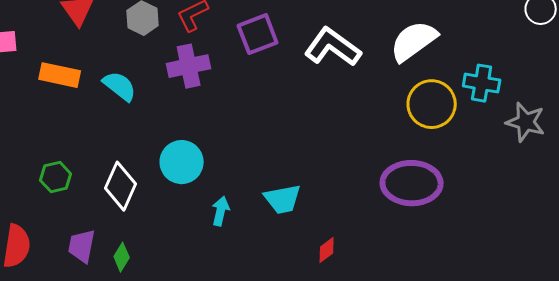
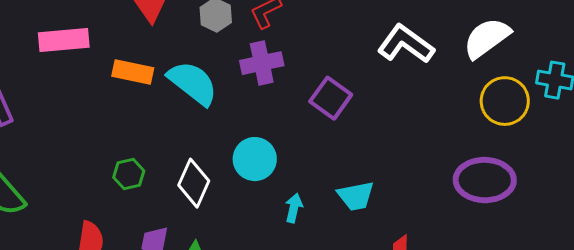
purple square: (258, 34) -> (331, 98), moved, turned -33
cyan semicircle: (120, 86) -> (193, 83), size x1.5

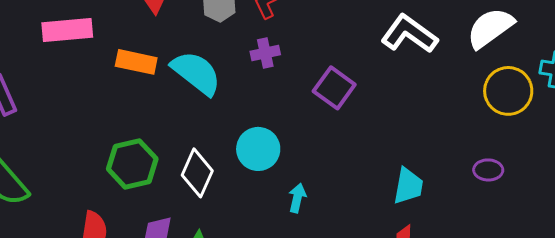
purple cross: (262, 63) -> (265, 53), size x0.7
green hexagon: (129, 174) -> (132, 164), size x1.6
purple ellipse: (485, 180) -> (488, 170), size x0.5
cyan trapezoid: (356, 196) -> (408, 186), moved, turned -69

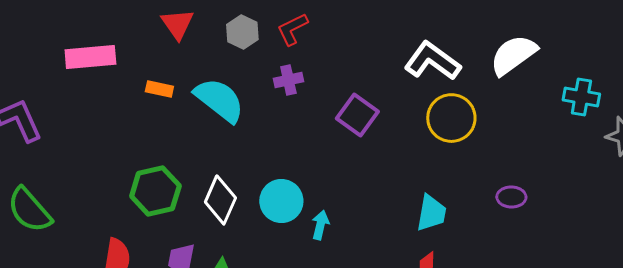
orange rectangle: (136, 62) -> (159, 89), size x0.7
yellow circle: (508, 91) -> (451, 118), moved
cyan circle: (258, 149) -> (281, 201), moved

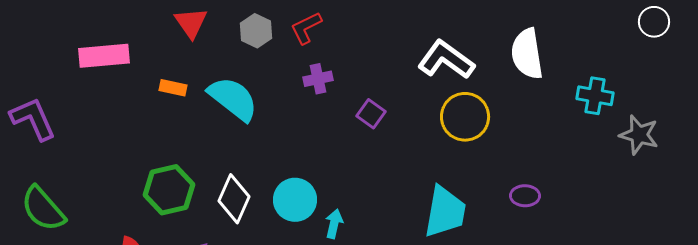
white semicircle: (513, 55) -> (527, 54), turned -63
purple cross: (288, 80) -> (318, 79), moved
purple square: (357, 115) -> (371, 114), size x0.7
cyan trapezoid: (431, 213) -> (445, 212), size x1.4

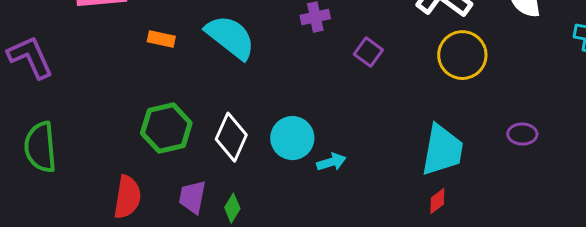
orange rectangle: (173, 88) -> (161, 39), moved
green semicircle: (43, 209) -> (40, 147), turned 36
cyan arrow: (334, 224) -> (331, 162), turned 60

